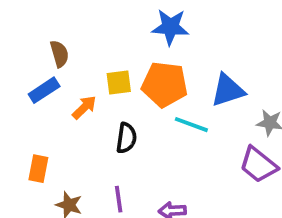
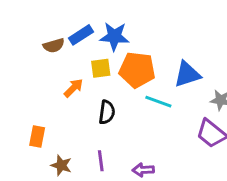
blue star: (170, 27) -> (114, 36), moved
brown semicircle: (59, 54) -> (54, 46), turned 90
blue rectangle: (44, 90) -> (81, 35), moved

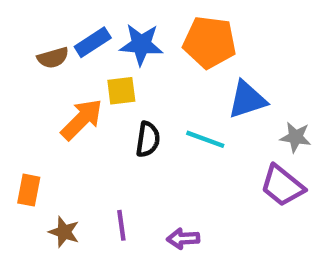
orange pentagon: (137, 70) -> (210, 42), moved
orange arrow: (73, 88) -> (82, 119), size x1.5
black semicircle: (107, 112) -> (148, 139), moved

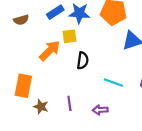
brown semicircle: (53, 58) -> (21, 20), moved
cyan line: (205, 139) -> (113, 82), moved
orange rectangle: (29, 190) -> (23, 86), size x1.5

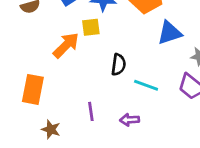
black semicircle: (83, 60) -> (118, 65), moved
brown star: (41, 107) -> (51, 129), moved

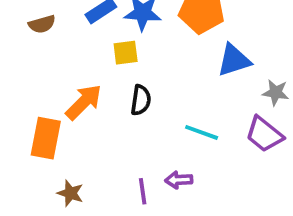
orange arrow: (66, 45) -> (84, 102), moved
black semicircle: (118, 65) -> (141, 100), moved
purple line: (91, 111) -> (143, 191), moved

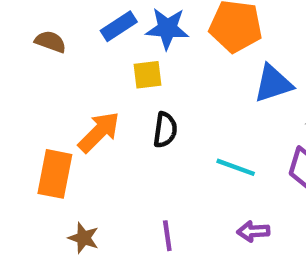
brown semicircle: (42, 24) -> (50, 42), turned -144
purple arrow: (179, 180) -> (253, 231), moved

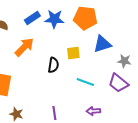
yellow square: (147, 75) -> (73, 53), moved
orange arrow: (99, 132) -> (24, 47), moved

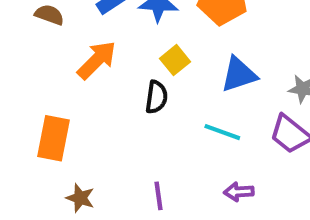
blue triangle: (102, 44) -> (239, 74), moved
yellow square: (73, 53) -> (175, 60), moved, turned -32

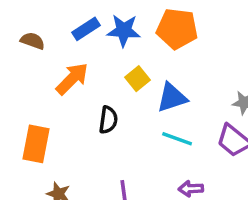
blue triangle: (239, 74) -> (172, 98), moved
black semicircle: (156, 97) -> (108, 120), moved

